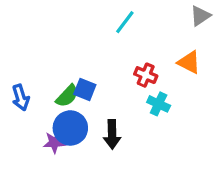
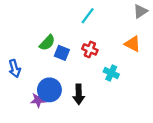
red cross: (146, 75) -> (90, 49), moved
blue square: (85, 90) -> (62, 53), moved
green semicircle: (67, 96) -> (47, 43), moved

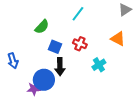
green semicircle: (47, 43) -> (42, 27), moved
cyan cross: (111, 73) -> (99, 65), turned 32
black arrow: (79, 94) -> (60, 67), moved

